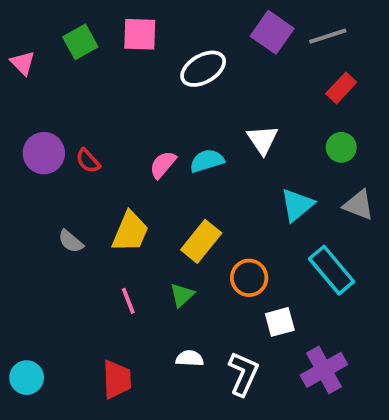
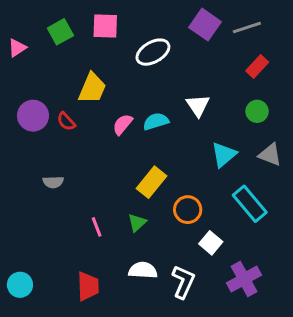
pink triangle: (23, 63) -> (17, 48), turned 42
yellow trapezoid: (130, 232) -> (92, 88), moved
gray semicircle: (71, 241) -> (53, 182), turned -42
white square: (280, 322) -> (211, 243), turned -35
white semicircle: (190, 358) -> (143, 270), size x1.4

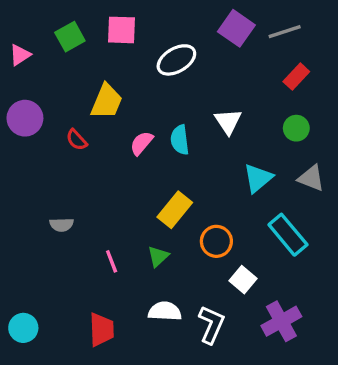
purple circle: (33, 116) -> (25, 118), moved
cyan semicircle: (156, 121) -> (180, 140), turned -80
gray semicircle: (53, 182) -> (62, 225), moved

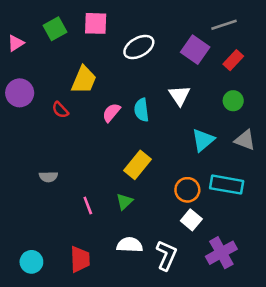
purple square: (236, 28) -> (195, 50), moved
cyan rectangle: (288, 235) -> (227, 185), turned -40
orange circle: (216, 241) -> (187, 190), moved
cyan circle: (23, 328) -> (31, 262), moved

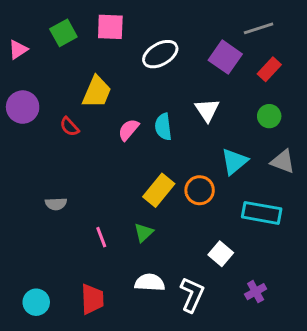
orange circle: (187, 190) -> (200, 190), moved
purple cross: (221, 253) -> (256, 292), size x0.6

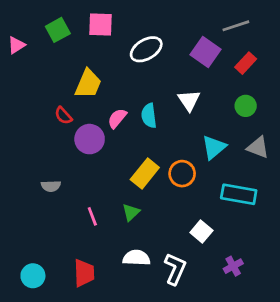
purple circle: (23, 107) -> (90, 139), moved

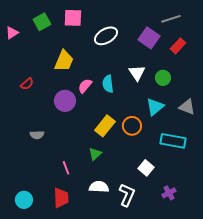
green circle: (246, 106) -> (163, 78), moved
red semicircle: (63, 116) -> (27, 84), moved, turned -88
pink line: (92, 216) -> (66, 168), moved

